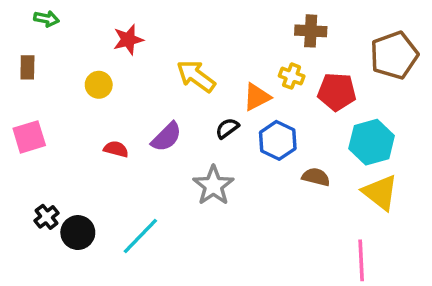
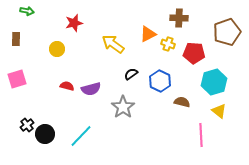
orange triangle: (257, 97) -> (148, 34), moved
purple semicircle: (166, 137) -> (91, 89), moved, turned 30
yellow triangle: (380, 193) -> (219, 111), size x0.7
pink line: (361, 260) -> (201, 135), moved

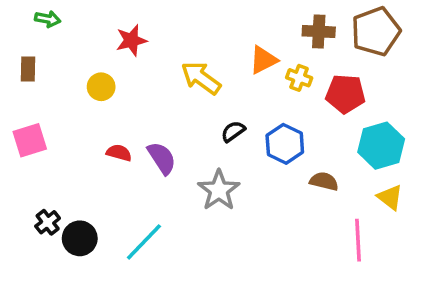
brown pentagon: (227, 32) -> (376, 31), moved
purple semicircle: (91, 89) -> (162, 158), turned -108

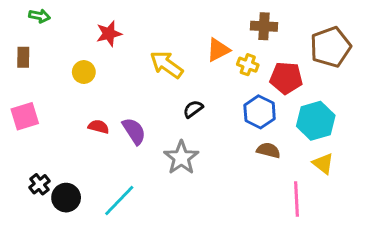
brown pentagon: (376, 31) -> (330, 47), moved
blue hexagon: (285, 144) -> (260, 112), moved

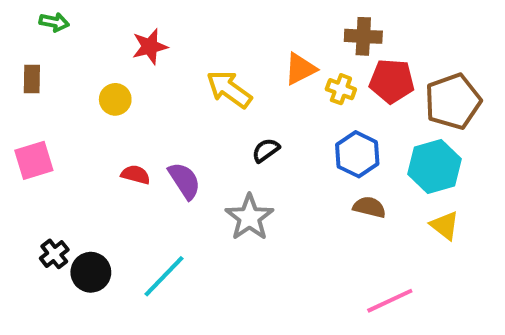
brown pentagon: (330, 47) -> (453, 101), moved
red pentagon: (286, 78) -> (392, 81), moved
pink line: (296, 199) -> (390, 301), moved, turned 68

